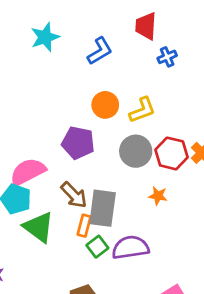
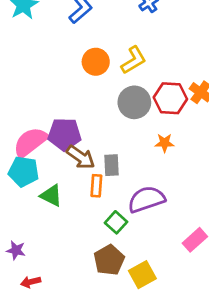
purple pentagon: (78, 143) -> (64, 134), moved
gray rectangle: (103, 208) -> (112, 165), size x0.6
green triangle: (39, 227) -> (51, 196), size x0.7
green square: (97, 247) -> (116, 222), moved

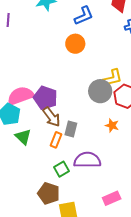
yellow L-shape: (134, 60) -> (112, 78), moved
orange circle: (96, 62) -> (75, 44), moved
brown pentagon: (109, 260) -> (49, 193), turned 30

